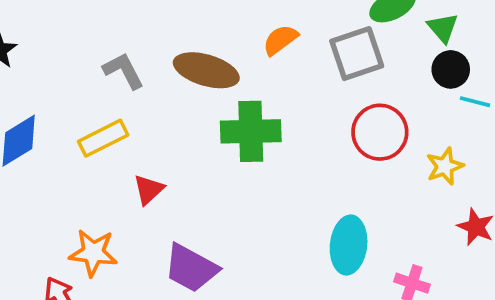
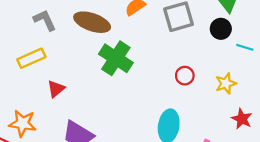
black circle: (451, 69) -> (221, 29), moved
green cross: (251, 131) -> (116, 58), turned 32
red circle: (380, 132) -> (185, 76), moved, size x0.6

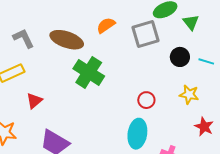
black circle: (221, 29) -> (180, 57), moved
red circle: (185, 76) -> (146, 100), moved
yellow star: (226, 83) -> (189, 95), turned 30

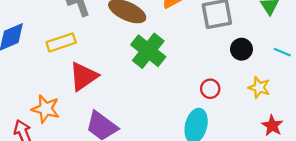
black circle: (180, 57) -> (241, 49), moved
red triangle: (34, 101) -> (83, 76), size x1.6

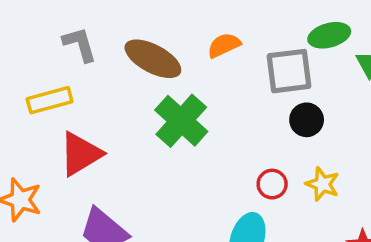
black circle: (241, 49) -> (307, 120), moved
yellow star: (259, 87) -> (323, 184), moved

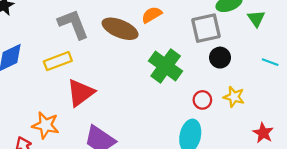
gray L-shape: (80, 44) -> (73, 24), size x1.4
orange semicircle: (224, 45) -> (152, 15), moved
green cross: (181, 121) -> (166, 66), moved

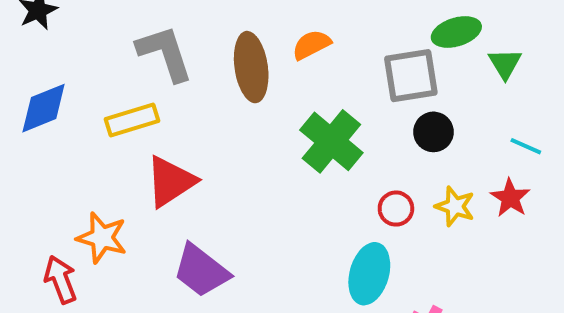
brown ellipse: (120, 29) -> (251, 67), turned 56
red star: (263, 133) -> (510, 198), moved

